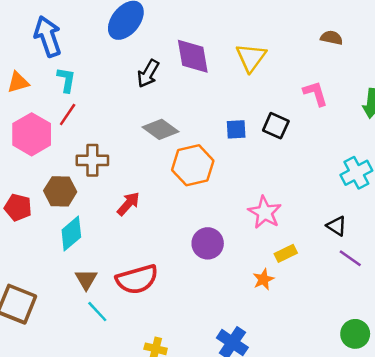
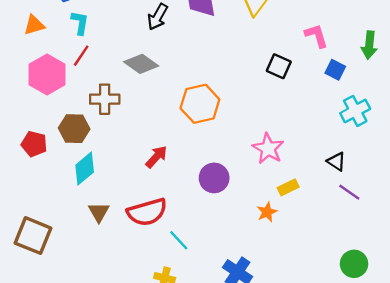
gray diamond: (161, 129) -> (141, 64), moved
blue square: (236, 129) -> (335, 70), moved, turned 30
red arrow: (128, 204) -> (156, 157), moved
cyan line: (97, 312) -> (179, 240), moved

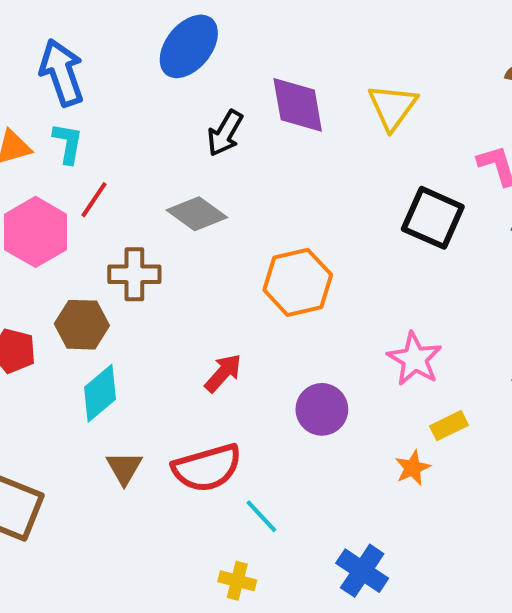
cyan L-shape: (80, 23) -> (68, 143), moved
black square: (279, 66) -> (433, 218), size x1.4

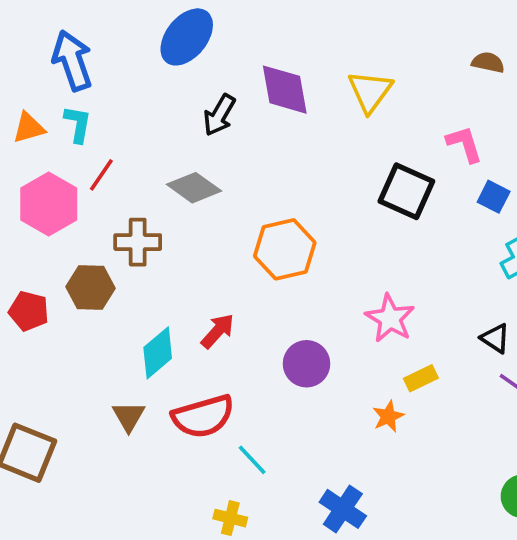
cyan diamond: (100, 393) -> (158, 353), moved

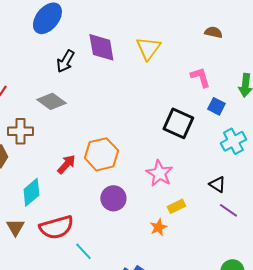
black square: (406, 191) -> (178, 123), moved
orange hexagon: (285, 249) -> (101, 154), moved
red arrow: (218, 331) -> (66, 164), moved

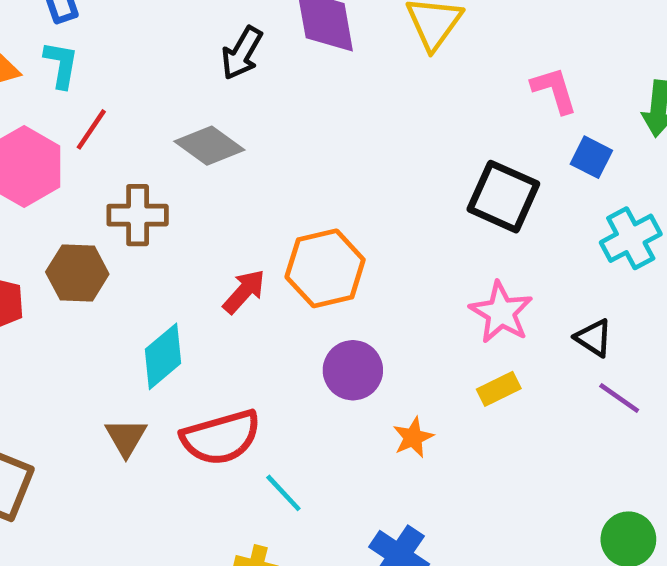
pink star: (159, 173) -> (501, 312), moved
orange star: (158, 227) -> (413, 437), moved

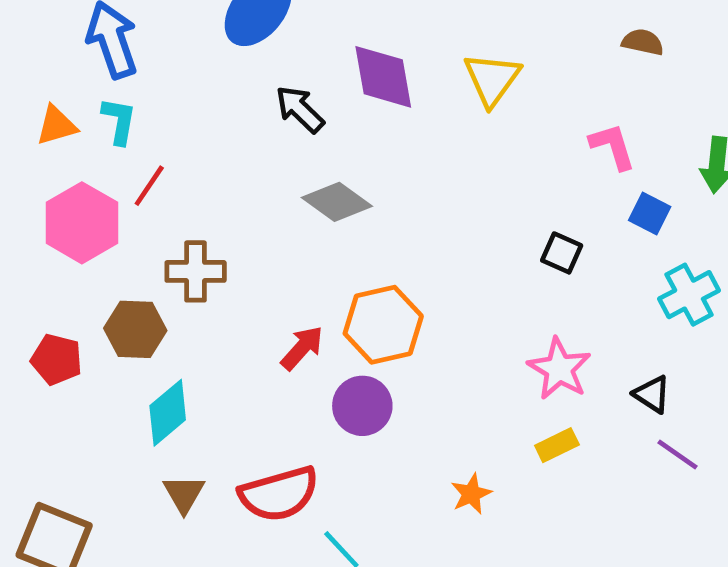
black arrow: (242, 53) -> (300, 109), turned 104
gray diamond: (209, 146) -> (337, 202), moved
black square: (503, 197) -> (562, 253), size x0.6
cyan diamond: (163, 356) -> (168, 413), moved
purple circle: (353, 370) -> (362, 406), moved

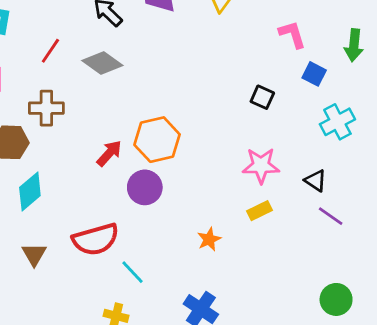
red line: (149, 186) -> (50, 51), moved
gray diamond: (337, 202) -> (102, 63), moved
pink star: (559, 369) -> (261, 166), turned -30
brown triangle: (184, 494) -> (34, 254), moved

